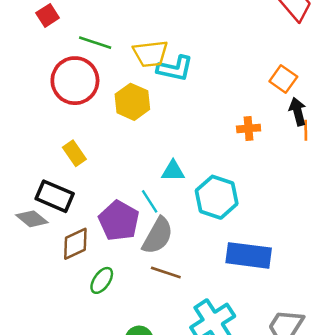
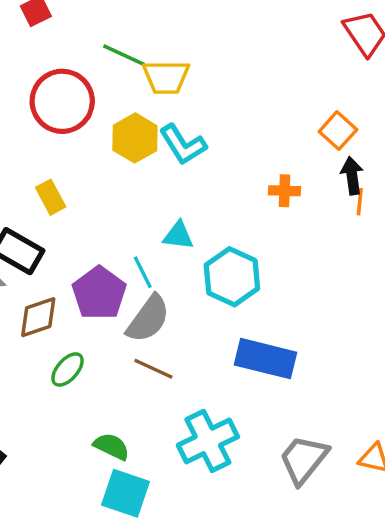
green line: (95, 43) -> (124, 55), moved
cyan L-shape: (175, 68) -> (183, 145), moved, turned 39

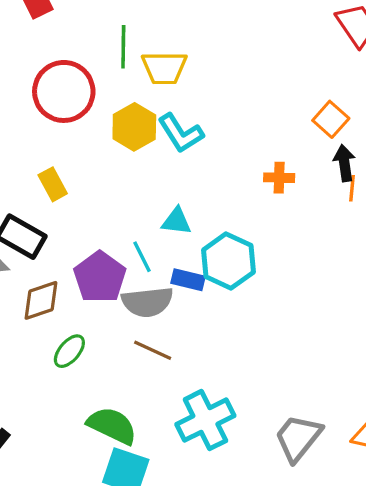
green line: (124, 55) -> (123, 47), turned 66
gray semicircle: (148, 319) -> (147, 302), turned 48
blue rectangle: (265, 359) -> (188, 280), moved, size x0.6
green semicircle: (112, 446) -> (112, 426), size x1.4

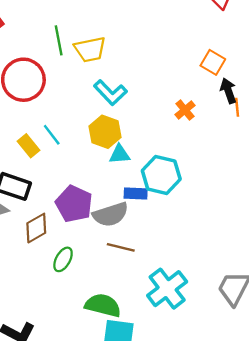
yellow hexagon: (134, 127) -> (105, 132), moved
orange cross: (279, 178) -> (185, 110), turned -30
cyan line: (142, 257) -> (52, 135), moved

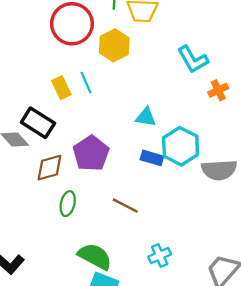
cyan L-shape: (110, 93) -> (193, 59), moved
yellow hexagon: (105, 132) -> (114, 45), moved
gray semicircle: (110, 214) -> (219, 170), moved
green ellipse: (63, 259) -> (68, 204), turned -30
cyan cross: (167, 289) -> (160, 256), size x0.6

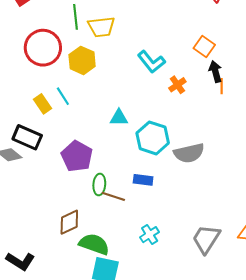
blue rectangle: (152, 158) -> (143, 180), moved
brown diamond: (50, 168) -> (69, 222), moved
green ellipse: (68, 204) -> (99, 185), moved

